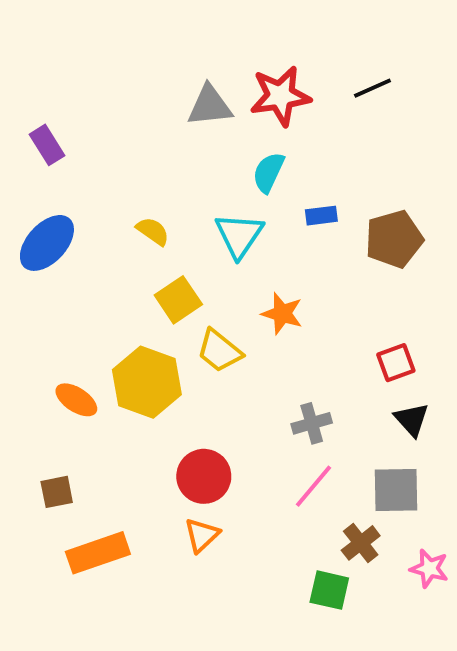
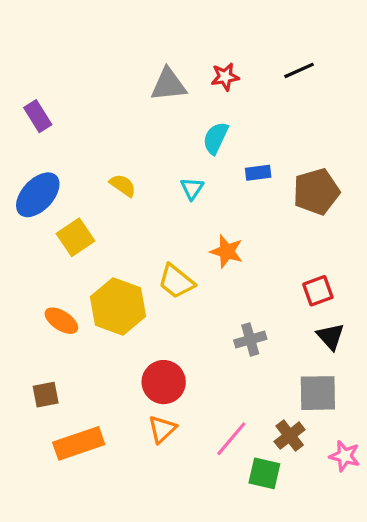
red star: (280, 96) -> (225, 77), size x0.6
cyan triangle: (239, 235) -> (192, 188), size x0.6
yellow square: (178, 300) -> (76, 237), moved
pink line: (314, 486) -> (231, 439), moved

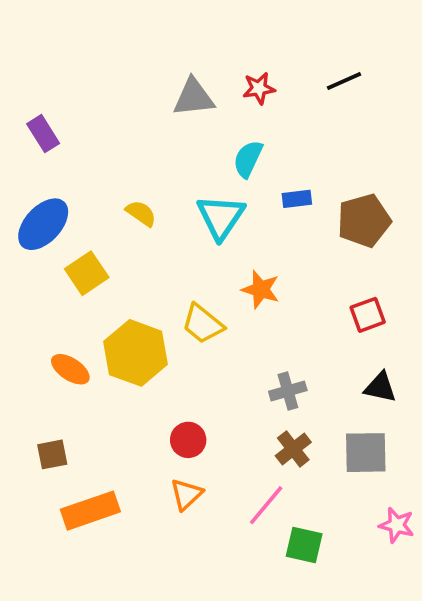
cyan triangle: (192, 188) -> (221, 217), size x1.8
red square: (318, 291) -> (368, 315), moved
black triangle: (330, 336) -> (380, 387), turned -36
red circle: (164, 382) -> (188, 440), size x0.7
brown cross: (290, 436) -> (293, 449), moved

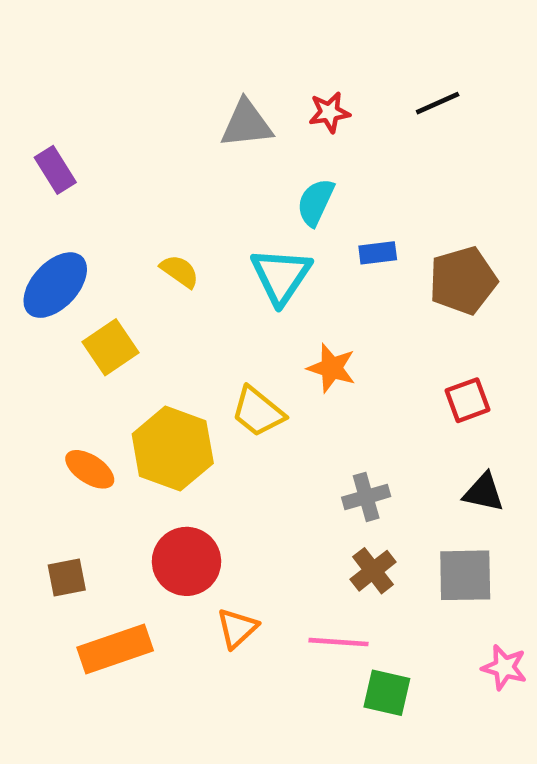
red circle: (188, 440) -> (187, 561), moved, size x1.5
pink line: (266, 505) -> (339, 642), turned 54

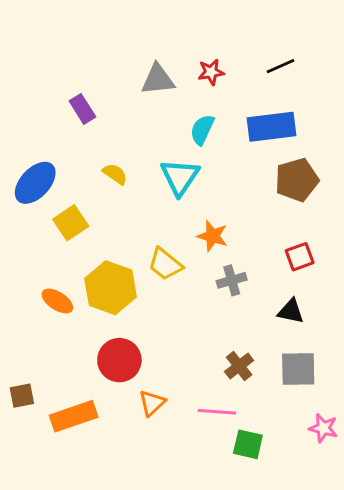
purple rectangle: (55, 170) -> (82, 109), moved
blue rectangle: (378, 253) -> (272, 127), moved, size x2.0
black triangle: (484, 492) -> (291, 311), moved
gray cross: (366, 497) -> (232, 280), moved
brown square: (67, 578) -> (22, 396), moved

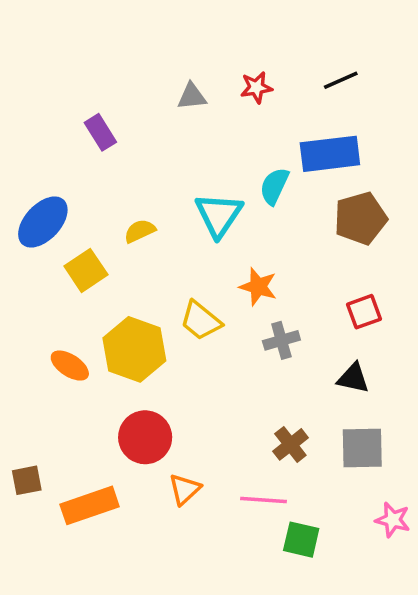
gray triangle: (158, 79) -> (192, 96), size x0.7
cyan semicircle: (202, 130) -> (274, 186), moved
yellow semicircle: (115, 174) -> (140, 231), moved, turned -60

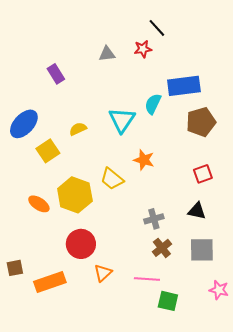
black line: (341, 80) -> (157, 28), moved, turned 72
gray cross: (281, 340) -> (154, 219), moved

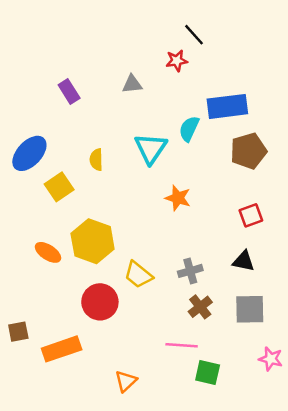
gray triangle: (107, 54) -> (132, 84), moved
yellow semicircle: (78, 129) -> (96, 160), turned -66
yellow trapezoid: (112, 179) -> (138, 275), moved
orange triangle: (103, 273) -> (126, 381), moved

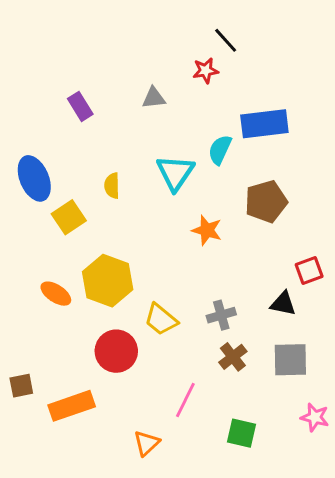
brown pentagon: (248, 151) -> (266, 201), moved
blue ellipse: (29, 153) -> (34, 178), turned -66
red square: (251, 215) -> (309, 271), moved
pink line: (182, 345) -> (185, 400), moved, turned -68

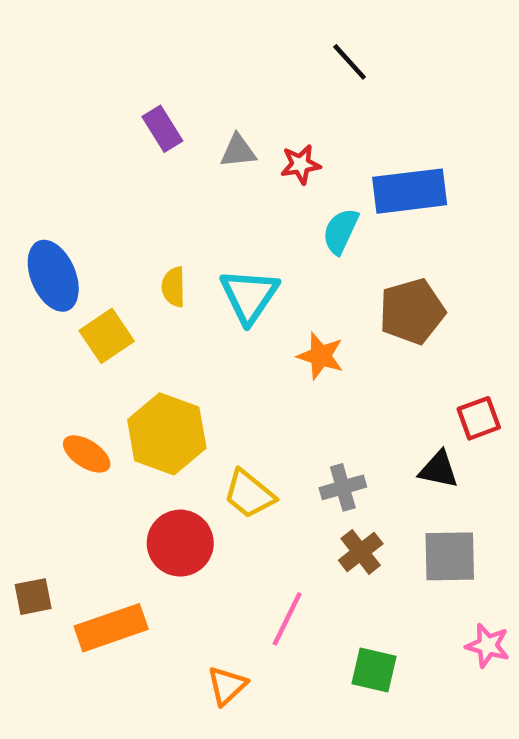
red star: (205, 71) -> (300, 164), moved
purple rectangle: (80, 106) -> (162, 129), moved
cyan triangle: (175, 173) -> (249, 296), moved

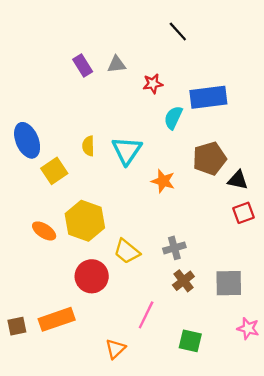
gray triangle: (238, 151) -> (117, 64), moved
black triangle: (439, 470) -> (238, 180), moved
brown square: (33, 597) -> (17, 326), moved

